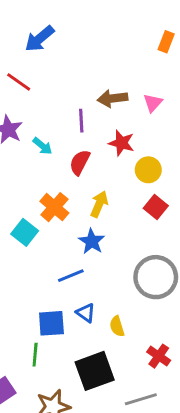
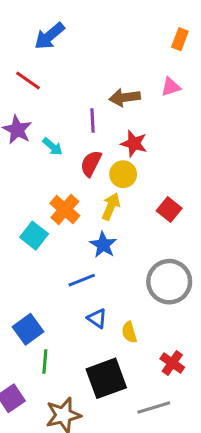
pink triangle: (153, 103) -> (171, 87), moved, turned 30
yellow circle: (148, 170) -> (123, 174), moved
blue square: (51, 323) -> (28, 329), moved, turned -32

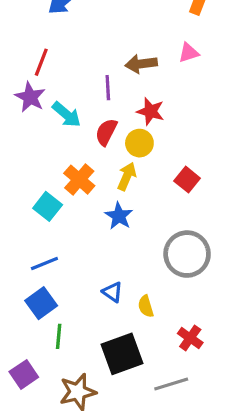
red line: (28, 81) -> (41, 62), moved, turned 76
cyan arrow: (53, 147) -> (67, 115), size x1.4
blue line: (82, 280) -> (44, 264), moved

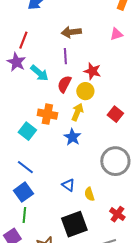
brown arrow: (141, 64) -> (71, 32), moved
orange cross: (79, 180) -> (47, 114), turned -30
blue line: (44, 264) -> (25, 167), turned 60
green line: (59, 336) -> (24, 215), moved

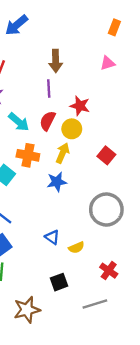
brown arrow: (71, 32) -> (56, 61), turned -84
cyan arrow: (39, 73) -> (19, 122), moved
blue star: (72, 137) -> (57, 182), turned 30
yellow semicircle: (89, 194) -> (76, 248), turned -96
black square: (74, 224) -> (59, 282), size x0.6

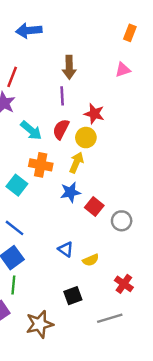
blue arrow: (16, 25) -> (29, 31), turned 35
red square: (106, 155) -> (94, 207), moved
gray circle: (106, 210) -> (122, 221), size x0.6

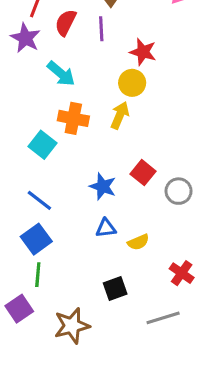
red semicircle: (61, 129) -> (66, 23), moved
blue star: (70, 192) -> (103, 186), moved, turned 30
blue triangle: (66, 249) -> (106, 228), turned -42

